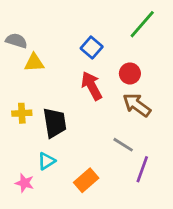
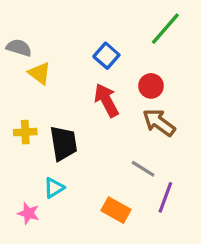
yellow triangle: (34, 63) -> (40, 73), turned 40
orange rectangle: (86, 180) -> (116, 210), moved, turned 70

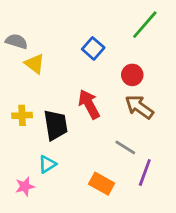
red arrow: (106, 100) -> (89, 104), moved
pink star: (28, 213) -> (25, 186), turned -30

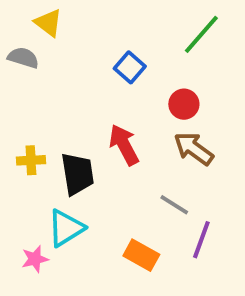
yellow triangle: (35, 64) -> (48, 23), moved
cyan triangle: (47, 164) -> (66, 228), size x1.5

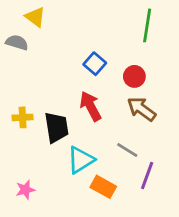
green line: (201, 34) -> (147, 25), turned -32
blue square: (130, 67) -> (95, 64), moved
cyan triangle: (66, 228) -> (81, 160), moved

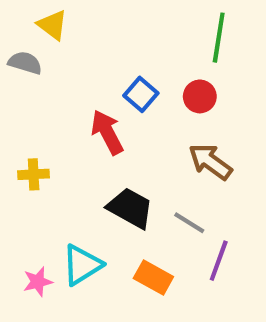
red circle: (134, 76) -> (200, 96), moved
red arrow: (91, 106) -> (107, 132), moved
black trapezoid: (57, 127) -> (130, 208), moved, turned -52
cyan triangle: (81, 160) -> (82, 265), moved

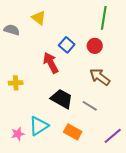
yellow triangle: (52, 25) -> (39, 18), moved
purple line: (219, 261) -> (113, 136), moved, turned 30

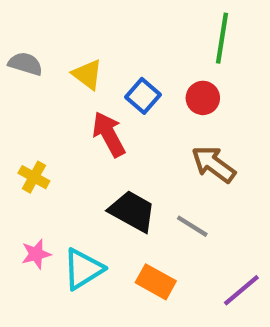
yellow triangle: (39, 18) -> (87, 74), moved
yellow cross: (16, 83) -> (34, 177), turned 32
pink star: (18, 134) -> (36, 254), moved

